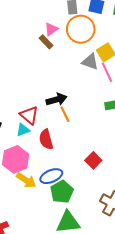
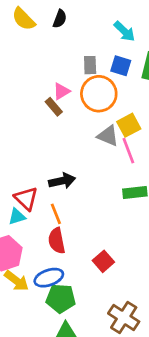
orange line: (65, 114) -> (56, 214), moved
red semicircle: (46, 139) -> (57, 241), moved
green pentagon: (62, 192) -> (61, 298), turned 30

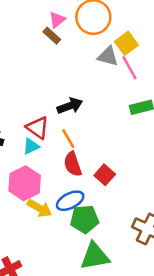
red square: (103, 261) -> (105, 175), moved

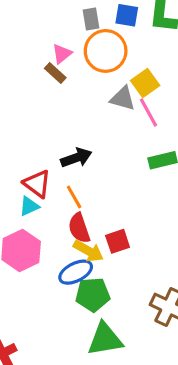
red square: (105, 175) -> (118, 241), turned 30
yellow arrow: (39, 208) -> (88, 251), moved

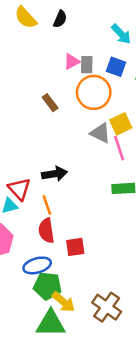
pink triangle: (62, 54) -> (72, 62), moved
yellow arrow: (88, 251) -> (64, 302), moved

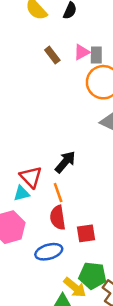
brown rectangle: (50, 103) -> (52, 55), moved
black arrow: (54, 174) -> (65, 162), turned -40
green pentagon: (48, 286) -> (93, 276), moved

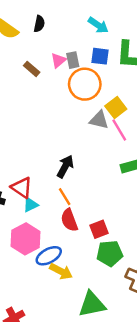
red triangle: (31, 177) -> (22, 188), moved
blue ellipse: (49, 252) -> (49, 256), moved
green pentagon: (93, 276) -> (110, 253), moved
yellow arrow: (75, 287) -> (61, 271), moved

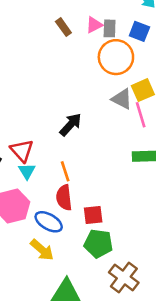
black arrow: (65, 166) -> (71, 125), moved
cyan triangle: (31, 205) -> (27, 171), turned -49
blue ellipse: (49, 256) -> (49, 222), moved, turned 45

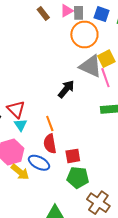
gray triangle: (122, 99) -> (90, 66), size x1.4
black arrow: (71, 125) -> (66, 89), moved
yellow arrow: (42, 250) -> (20, 172), moved

